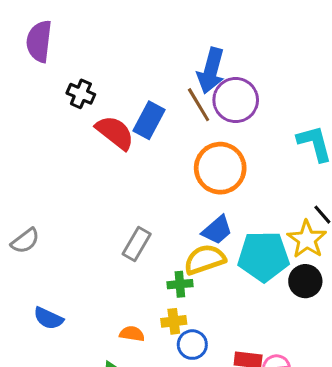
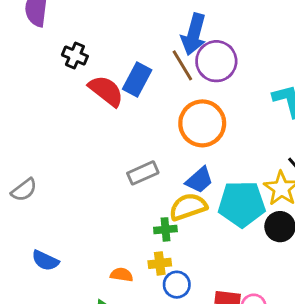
gray rectangle: (137, 244) -> (143, 173), moved, turned 36

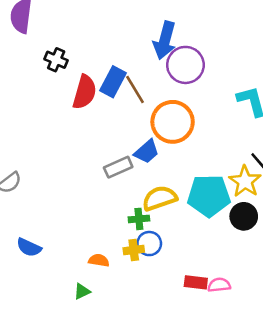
brown line: (182, 65) -> (135, 90), moved
red semicircle: (106, 91) -> (85, 92), turned 68
blue trapezoid: (199, 180) -> (147, 152), moved
blue circle: (177, 285) -> (149, 244), moved

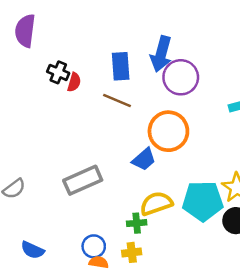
blue rectangle: (113, 82) -> (121, 66), moved, turned -32
brown line: (135, 90) -> (117, 101), moved, turned -36
red semicircle: (85, 92) -> (74, 82), moved, size x0.6
gray rectangle: (118, 167) -> (83, 180), moved, size x1.4
blue circle: (149, 244) -> (94, 246), moved

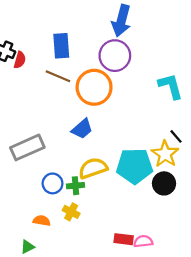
blue arrow: (161, 54) -> (121, 21), moved
orange circle: (168, 131) -> (94, 87), moved
blue circle: (94, 246) -> (53, 183), moved
yellow cross: (132, 252) -> (71, 212), turned 35

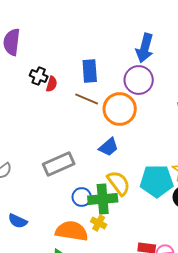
yellow semicircle: (93, 168) -> (119, 183), turned 72
green cross: (75, 186) -> (103, 199), size x1.8
orange semicircle: (42, 221) -> (72, 231), size x2.0

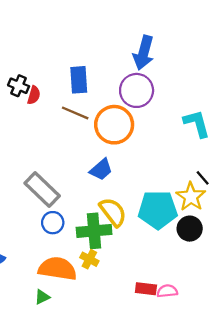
gray rectangle: (59, 164) -> (42, 190), turned 68
blue circle: (82, 197) -> (53, 223), moved

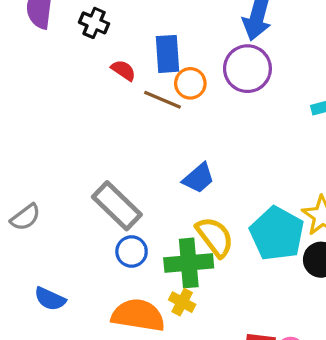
black cross: (19, 86) -> (94, 23), moved
red semicircle: (34, 95) -> (123, 70), moved, turned -72
orange circle: (114, 125) -> (190, 83), moved, size x0.6
cyan pentagon: (158, 210) -> (277, 234), turned 30

